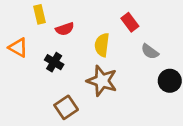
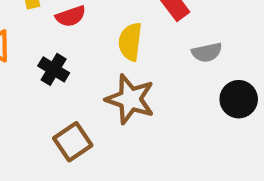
gray semicircle: (150, 52) -> (207, 52), turned -48

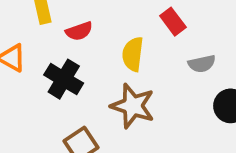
black cross: (54, 69) -> (64, 79), size x1.4

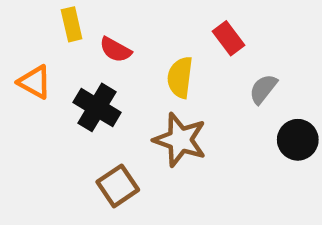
red semicircle: (79, 31) -> (115, 50), turned 48
gray semicircle: (202, 64) -> (263, 89), turned 140

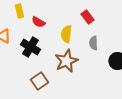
gray semicircle: (263, 89) -> (93, 43), moved, turned -40
brown star: (180, 140) -> (66, 61), turned 30

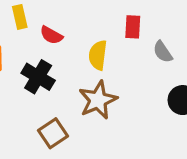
red rectangle: (87, 17) -> (133, 27), turned 40
gray semicircle: (93, 43) -> (163, 52), moved, turned -32

